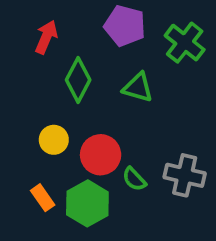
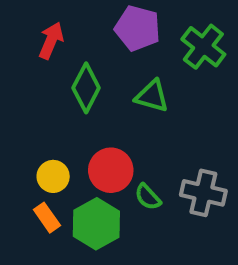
yellow circle: (54, 140) -> (53, 176), moved

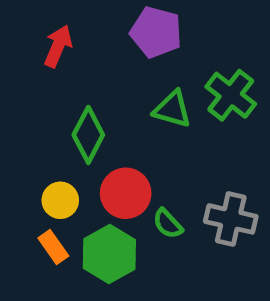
green cross: (203, 47) -> (231, 95), moved
green diamond: (86, 88) -> (88, 135), moved

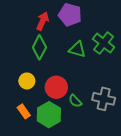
red arrow: (58, 46) -> (43, 21), moved
green diamond: (88, 135) -> (39, 47), moved
yellow circle: (60, 200) -> (27, 81), moved

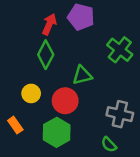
green triangle: (77, 49) -> (82, 75), moved, turned -30
green semicircle: (75, 101) -> (109, 144), moved
orange rectangle: (24, 111) -> (15, 125), moved

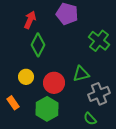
red arrow: (49, 24) -> (30, 20), moved
green triangle: (82, 75) -> (81, 74), moved
gray cross: (120, 114) -> (99, 94), turned -35

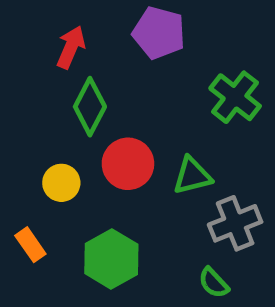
red circle: (54, 83) -> (128, 164), moved

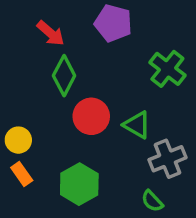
red arrow: (71, 47) -> (51, 33), turned 108
green triangle: (192, 176) -> (137, 125), turned 44
yellow circle: (61, 183) -> (18, 140), moved

